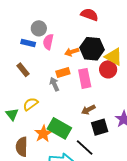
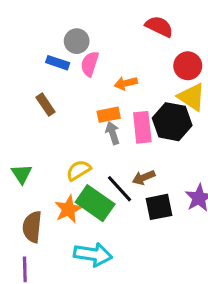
black hexagon: (92, 49) -> (172, 122), moved
red circle: (108, 69) -> (188, 66), moved
gray arrow: (54, 84) -> (113, 133), moved
yellow semicircle: (30, 104) -> (79, 170), moved
black line: (85, 148) -> (120, 189), moved

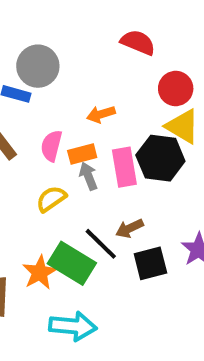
gray circle: (77, 41) -> (38, 66), size x1.4
pink semicircle: (90, 64) -> (51, 146), moved
yellow semicircle: (79, 170) -> (51, 199), moved

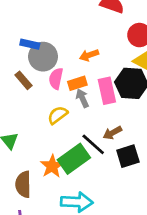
gray circle: (38, 66) -> (43, 57), moved
green rectangle: (72, 263) -> (74, 159), turned -64

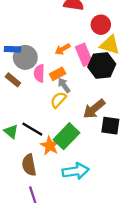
pink rectangle: (107, 91) -> (84, 55), moved
yellow semicircle: (58, 115) -> (58, 100), moved
brown arrow: (112, 133) -> (94, 109), size x1.5
black line: (93, 144) -> (32, 129), moved
black square: (128, 156) -> (110, 126), turned 36

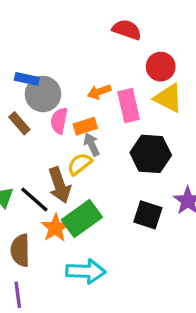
black hexagon: (102, 66) -> (151, 154), moved
brown arrow: (94, 109) -> (59, 185), moved, turned -80

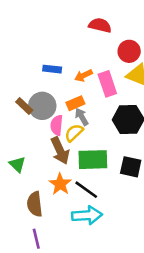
blue rectangle: (27, 79) -> (52, 69), moved
gray circle: (43, 94) -> (42, 106), moved
pink semicircle: (59, 121) -> (57, 125), moved
black line: (34, 199) -> (86, 190), moved
green rectangle: (82, 218) -> (93, 160), moved, turned 40

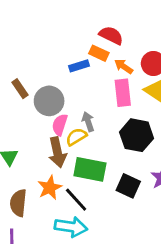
red semicircle: (100, 25) -> (111, 35), moved
blue rectangle: (52, 69) -> (79, 66), moved, turned -36
orange arrow: (83, 76) -> (124, 66), moved, turned 48
orange rectangle: (75, 103) -> (99, 53), moved, turned 36
brown rectangle: (24, 106) -> (20, 89), moved

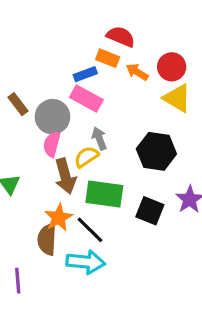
pink rectangle: (123, 93) -> (86, 99), moved, turned -52
pink semicircle: (60, 125) -> (52, 144), moved
brown semicircle: (18, 203) -> (47, 239), moved

